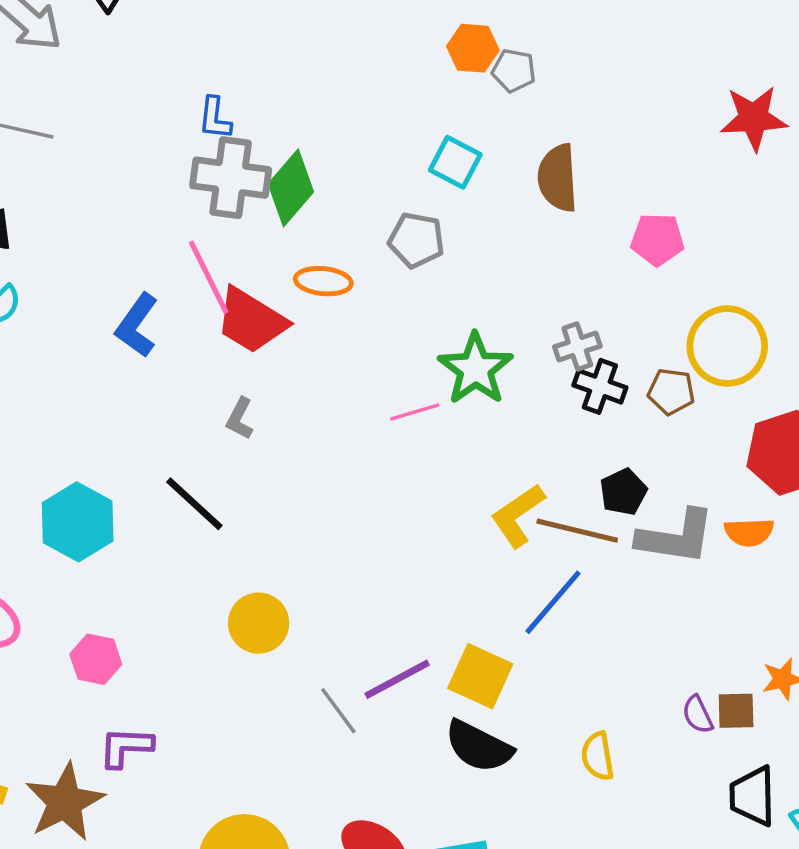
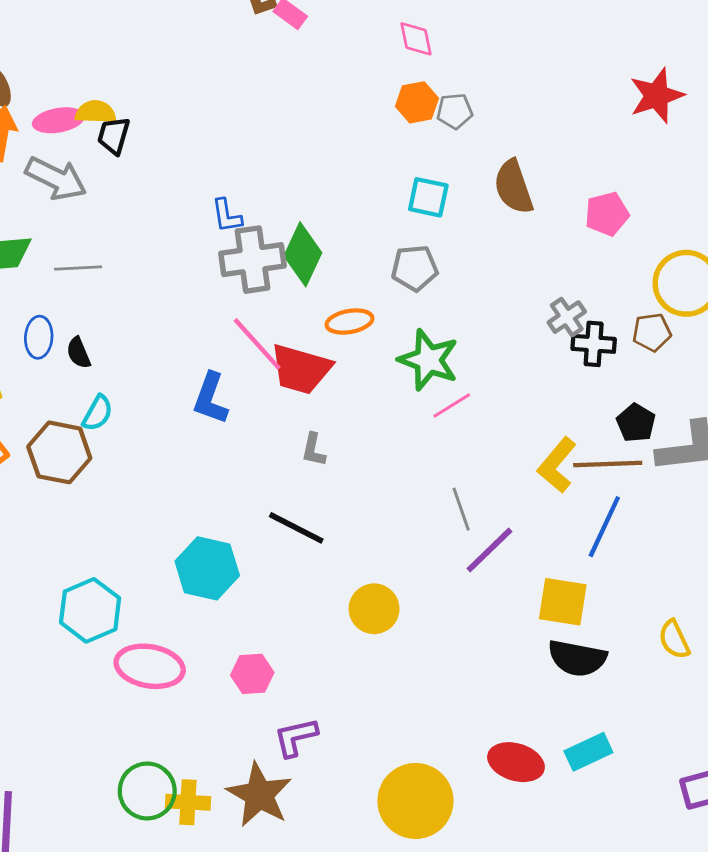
green star: (475, 369) -> (428, 360), moved
purple line: (397, 679) -> (489, 550), moved
gray line: (338, 711) -> (461, 509), moved, turned 33

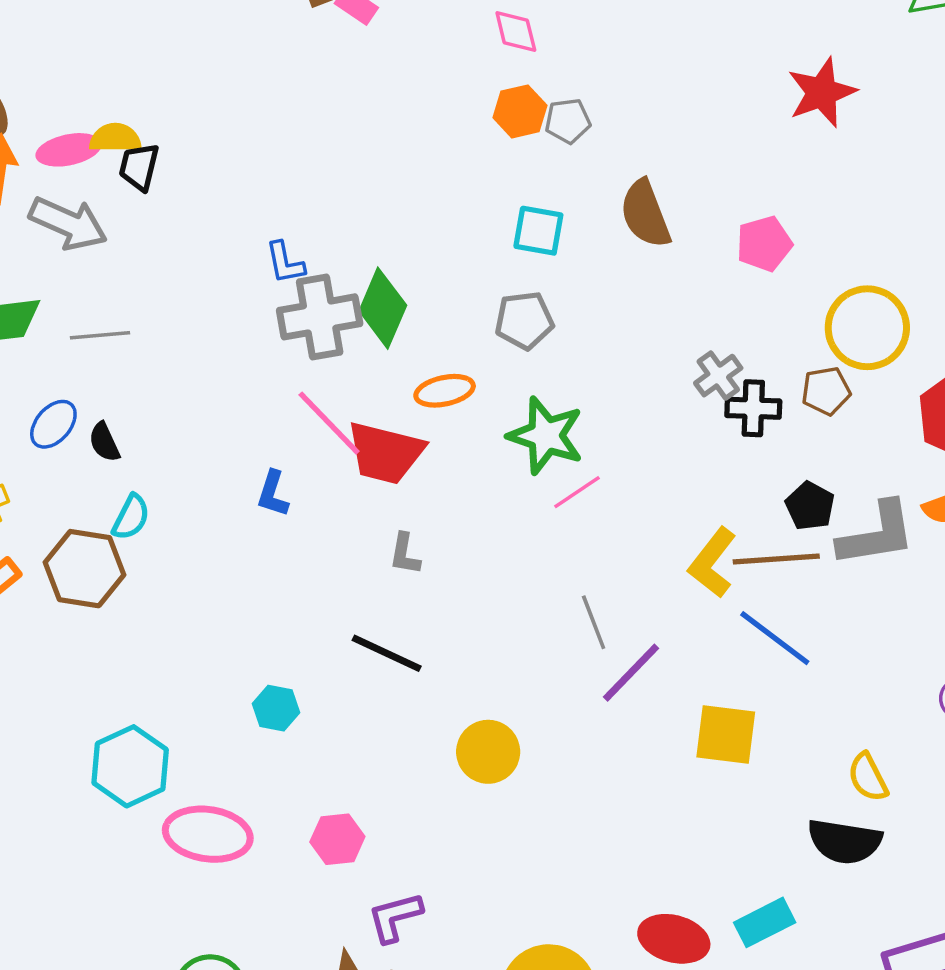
blue ellipse: (39, 337) -> (53, 424), turned 39
blue L-shape: (211, 398) -> (273, 494), size x0.7
blue line: (604, 527) -> (775, 638), turned -76
cyan hexagon: (207, 568) -> (276, 708), size x0.6
black semicircle: (577, 658) -> (845, 841), moved

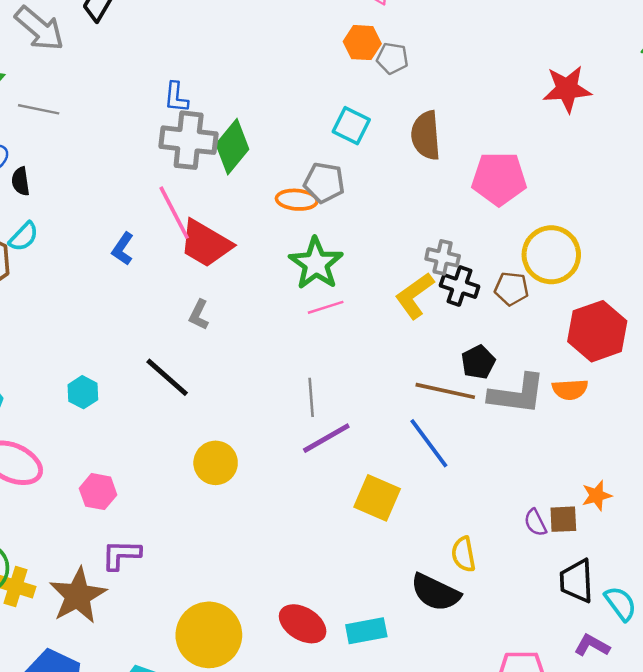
pink pentagon: (764, 244) -> (499, 179), size x1.4
gray cross: (718, 376) -> (443, 257), turned 32
orange ellipse: (445, 391) -> (297, 200), moved
yellow L-shape: (712, 563) -> (415, 296), moved

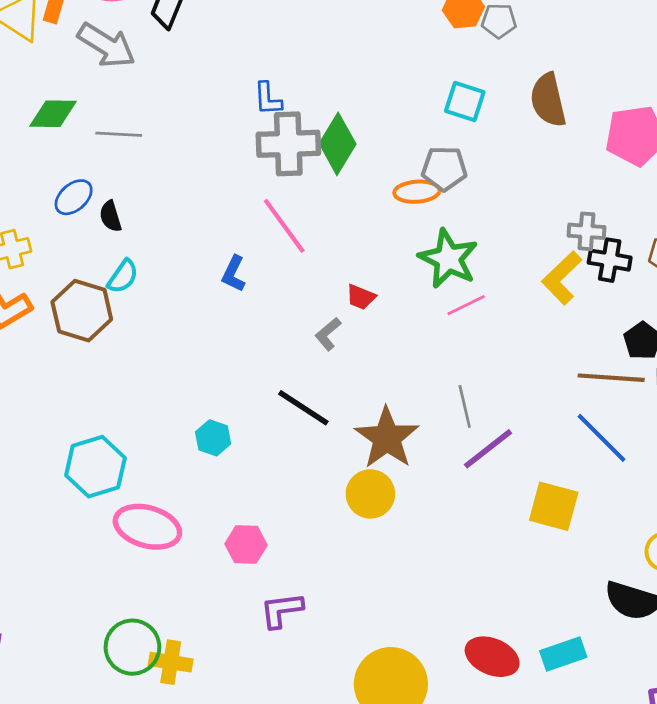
red trapezoid: (206, 244) -> (361, 297), moved, size x0.5
gray L-shape: (199, 315) -> (328, 334), turned 32
brown star: (78, 596) -> (387, 438), moved

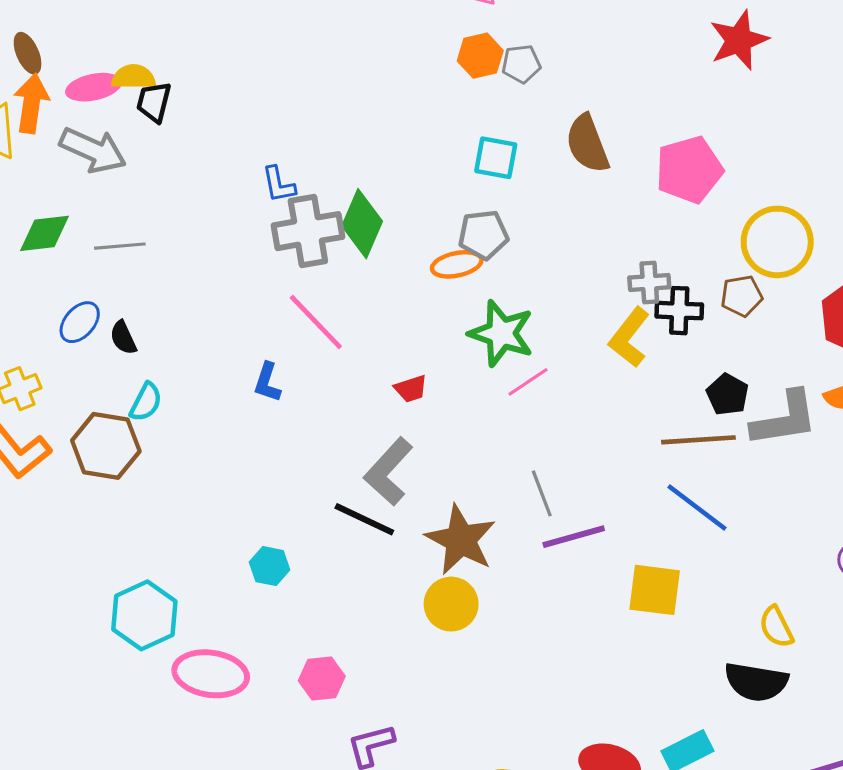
red trapezoid: (361, 297) -> (411, 389), turned -32
gray L-shape: (328, 334) -> (388, 472), moved, size x1.8
purple line: (488, 449) -> (574, 537), turned 30

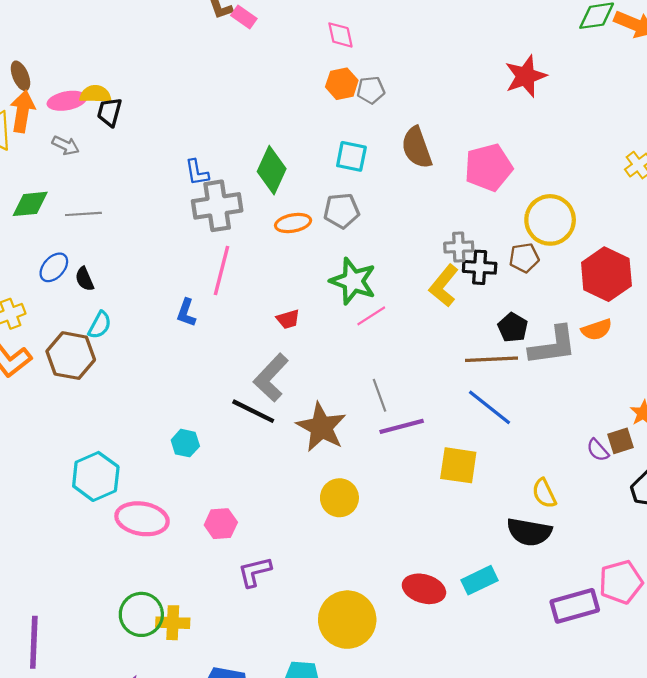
gray arrow: (93, 150) -> (66, 145), size x0.6
green diamond: (362, 224) -> (272, 170), moved
orange ellipse: (457, 264) -> (293, 223), moved
pink line: (316, 322) -> (221, 270), turned 57
yellow circle: (451, 604) -> (339, 498), moved

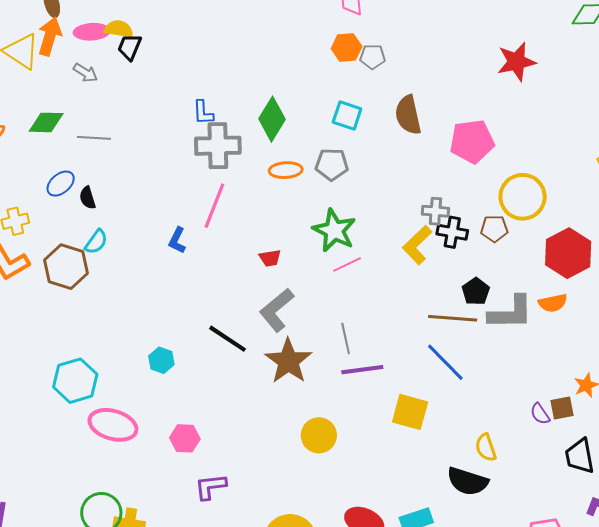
gray L-shape: (271, 378) -> (277, 310), moved
yellow circle: (339, 498) -> (319, 435), moved

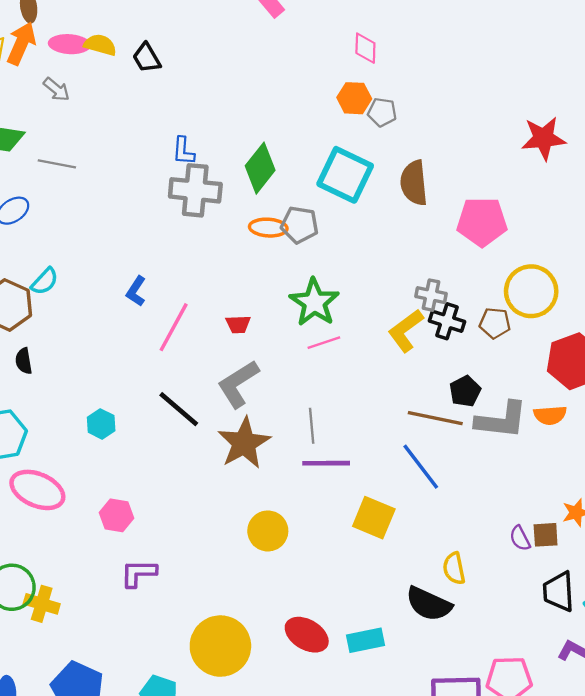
black trapezoid: (130, 47) -> (147, 58), moved, turned -60
cyan square: (347, 116) -> (345, 175), size x1.6
gray pentagon: (332, 164) -> (300, 225), moved
black semicircle: (88, 198) -> (24, 361), moved
pink line: (214, 206) -> (174, 327), moved

